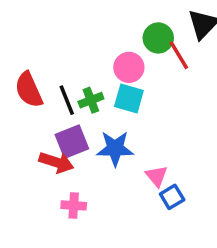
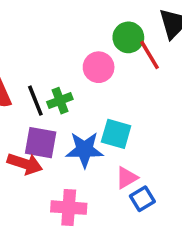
cyan square: (129, 98) -> (116, 134), moved
purple square: (72, 142) -> (41, 143), turned 32
pink triangle: (157, 176) -> (127, 178), turned 40
pink cross: (74, 205) -> (69, 208), moved, size x1.4

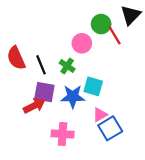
green cross: (60, 101) -> (67, 66), moved, turned -35
red arrow: (25, 164) -> (34, 106), turned -45
blue square: (142, 199) -> (110, 128), size x1.5

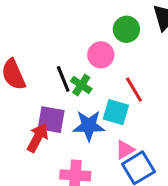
red line: (115, 35) -> (134, 89), moved
black line: (41, 65) -> (63, 79), moved
red arrow: (34, 106) -> (38, 138), turned -35

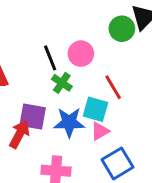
green circle: (126, 29) -> (122, 29), moved
black line: (63, 79) -> (50, 58), moved
pink triangle: (125, 150) -> (100, 131), moved

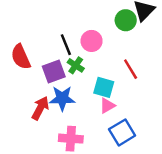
red line: (113, 87) -> (131, 69), moved
purple square: (33, 117) -> (54, 71), moved, turned -30
blue star: (69, 122) -> (62, 98), moved

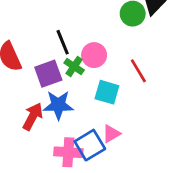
pink circle: (92, 41) -> (94, 55), moved
pink triangle: (107, 106) -> (111, 134), moved
blue square: (122, 132) -> (90, 145), moved

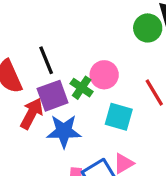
black line: (63, 42) -> (46, 60), moved
red arrow: (33, 117) -> (32, 113), moved

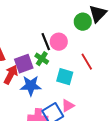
black line: (46, 60) -> (46, 42), moved
pink circle: (104, 75) -> (59, 42), moved

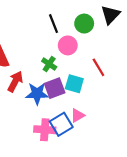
green circle: (83, 22) -> (84, 24), moved
black line: (46, 42) -> (54, 24), moved
purple square: (24, 64) -> (55, 88), moved

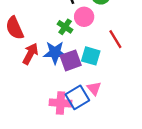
green cross: (49, 64) -> (65, 27), moved
blue star: (37, 94) -> (55, 53), moved
pink triangle: (78, 115) -> (94, 88), turned -40

